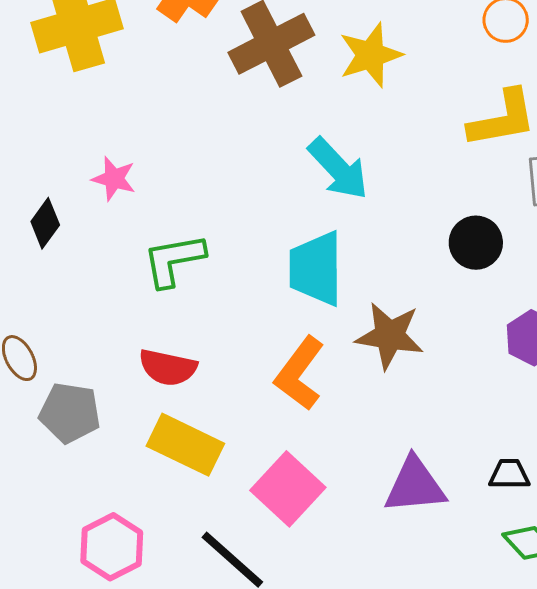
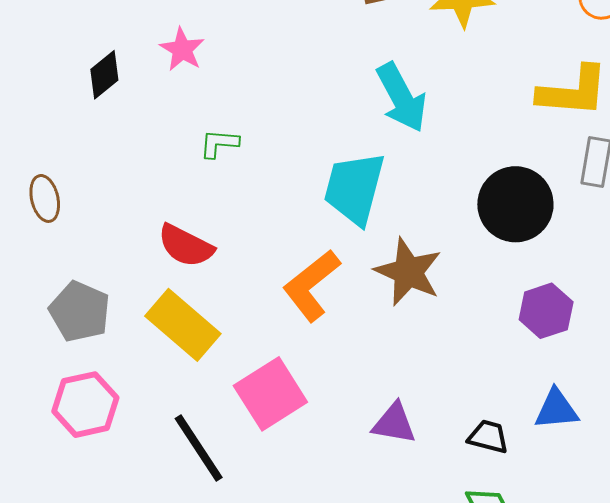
black circle: (476, 243) -> (515, 204), size x1.4
green L-shape: (174, 260) -> (219, 144), size x0.6
gray pentagon: (70, 413) -> (80, 312), moved
purple triangle: (415, 485) -> (394, 423), size x0.7

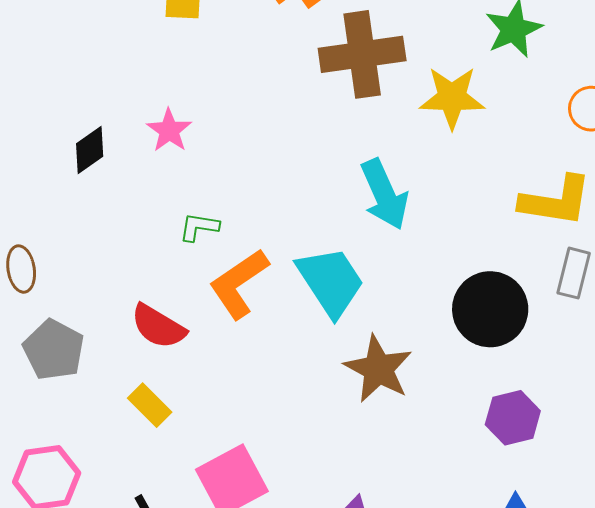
cyan trapezoid: (354, 188) -> (331, 281), turned 128
orange L-shape: (311, 285) -> (239, 284), moved
gray pentagon: (80, 312) -> (54, 350), moved
yellow rectangle: (183, 325) -> (150, 405), size x0.6

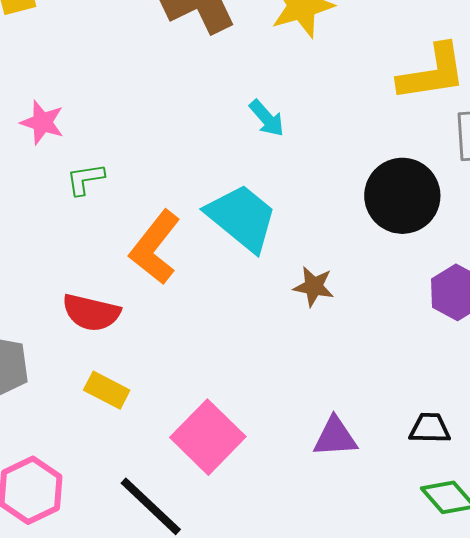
cyan arrow: (384, 194) -> (267, 118), size x0.6
green L-shape: (199, 227) -> (85, 179), moved
brown star: (378, 369) -> (314, 286), size x0.6

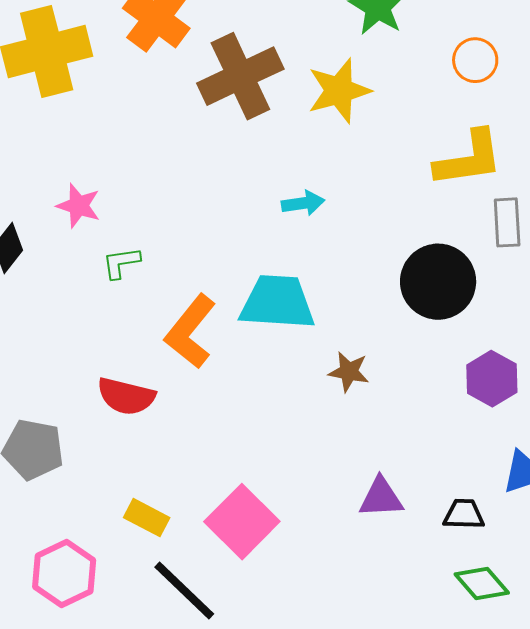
cyan arrow: (267, 118) -> (303, 203), turned -57
cyan trapezoid: (242, 217) -> (277, 302), turned -36
yellow rectangle: (107, 390) -> (147, 518), moved
purple triangle: (335, 437) -> (381, 498), moved

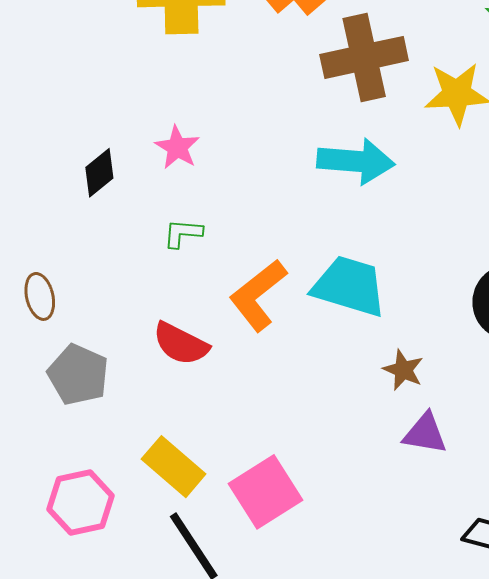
cyan arrow: (303, 203) -> (356, 161), moved, size x1.8
green L-shape: (121, 263) -> (183, 233), moved
purple triangle: (381, 498) -> (425, 433), moved
yellow rectangle: (147, 518) -> (174, 467), size x1.4

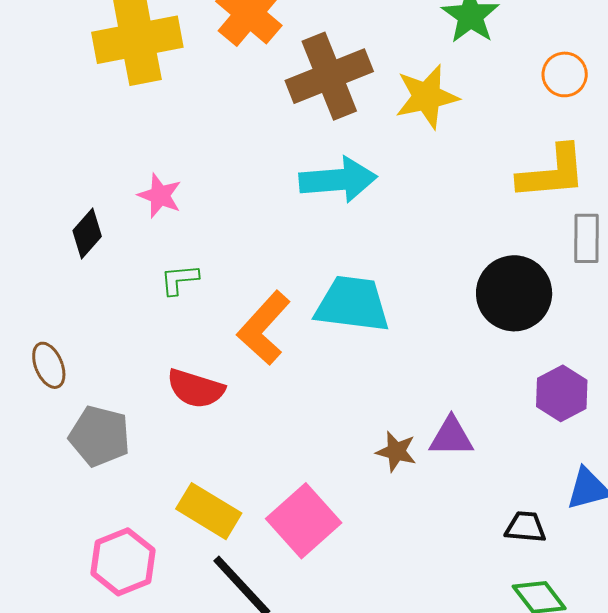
brown star: (403, 370) -> (396, 451), moved

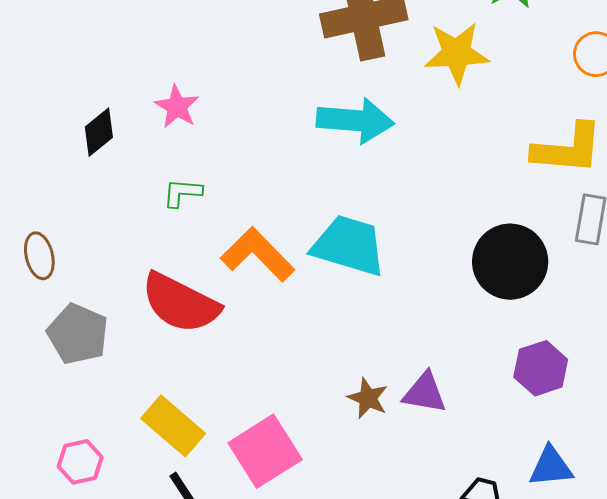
orange L-shape: (264, 328) -> (258, 254), turned 84
red semicircle: (196, 389) -> (180, 303), size x1.4
pink hexagon: (123, 562) -> (80, 462), size x0.7

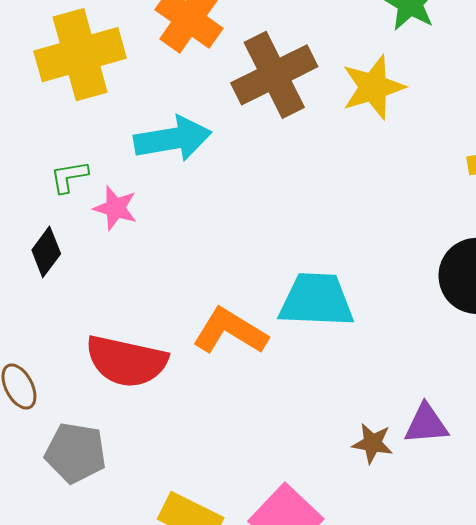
cyan arrow: (355, 121) -> (173, 139), moved
green L-shape: (182, 193) -> (69, 177), moved
red semicircle: (180, 303) -> (126, 361), moved

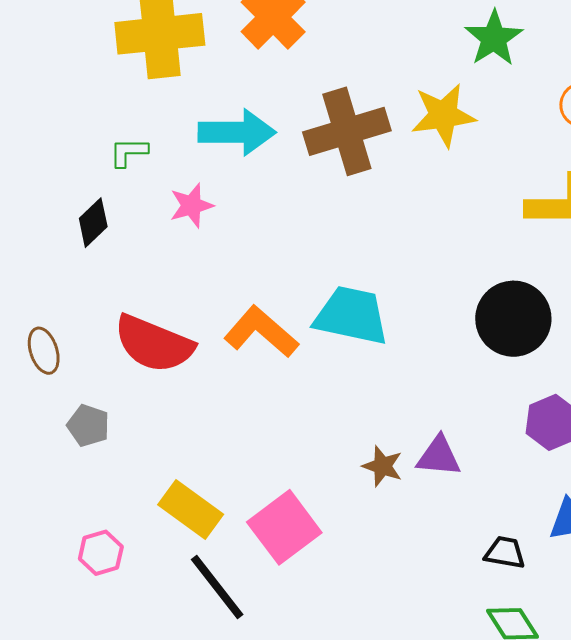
brown cross: (274, 75) -> (347, 131), moved
pink star: (115, 208) -> (191, 205), moved, turned 30
gray pentagon: (76, 453) -> (88, 426), size x0.7

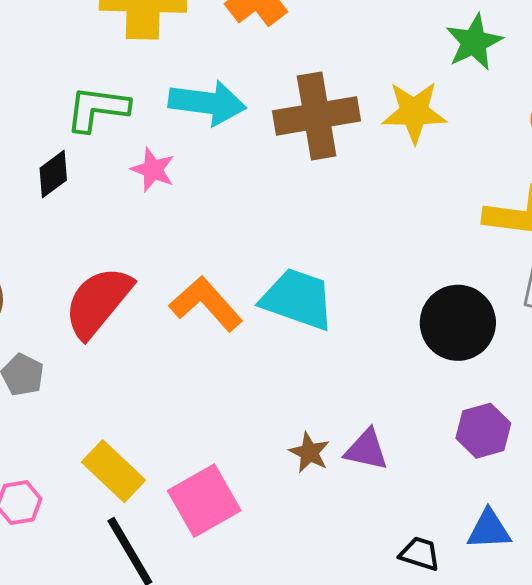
green L-shape: (129, 152) -> (97, 109), size x1.6
pink star: (191, 205) -> (153, 170), turned 30
red semicircle: (154, 344) -> (98, 302), turned 100

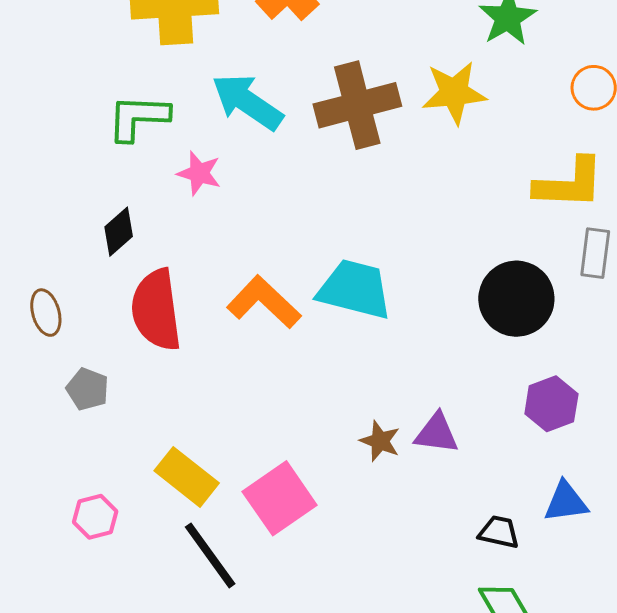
cyan arrow: (207, 103) -> (247, 102), turned -148
black diamond: (53, 174) -> (119, 232), moved
red semicircle: (98, 302) -> (156, 310), turned -42

